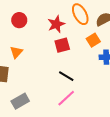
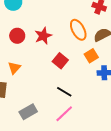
red star: (56, 24) -> (43, 36), moved
red square: (62, 45) -> (60, 61), turned -35
gray rectangle: (20, 101) -> (28, 112), moved

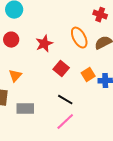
red circle: (17, 36) -> (11, 40), moved
orange square: (91, 56) -> (88, 75), moved
gray rectangle: (28, 112) -> (25, 109), moved, turned 30

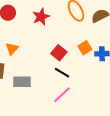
red square: (61, 69) -> (59, 53), moved

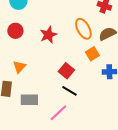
orange square: (85, 48) -> (92, 54), moved
pink line: (62, 95) -> (58, 113), moved

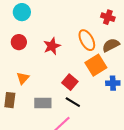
orange square: (92, 54) -> (96, 65), size x1.5
gray rectangle: (29, 100) -> (43, 103), moved

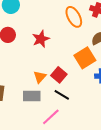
orange ellipse: (87, 40) -> (74, 17), moved
orange triangle: (23, 78) -> (40, 77), moved

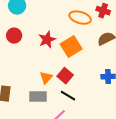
orange ellipse: (74, 17) -> (80, 18), turned -45
orange square: (85, 58) -> (71, 47), moved

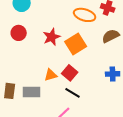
orange triangle: (46, 78) -> (51, 75), turned 32
gray rectangle: (38, 97) -> (32, 92), moved

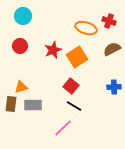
orange triangle: (51, 75) -> (21, 87), moved

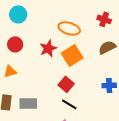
orange ellipse: (86, 28) -> (69, 28), moved
orange triangle: (21, 87) -> (10, 71), moved

